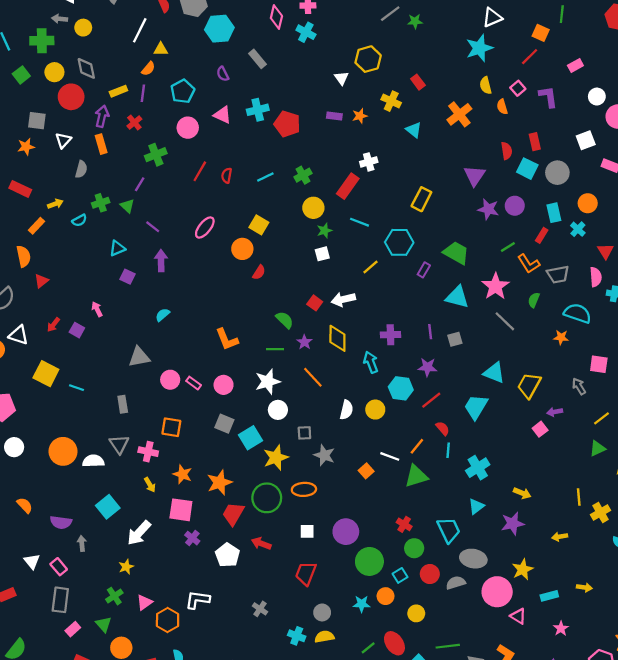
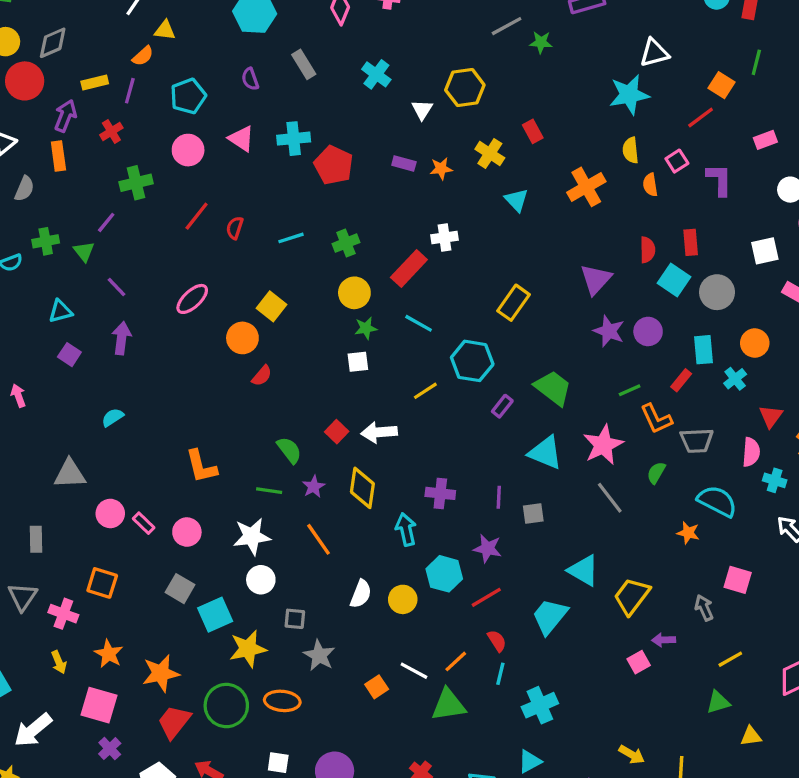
cyan cross: (306, 32) -> (376, 74), moved
gray diamond: (86, 68) -> (53, 43), turned 70
yellow arrow: (522, 493) -> (632, 755), moved

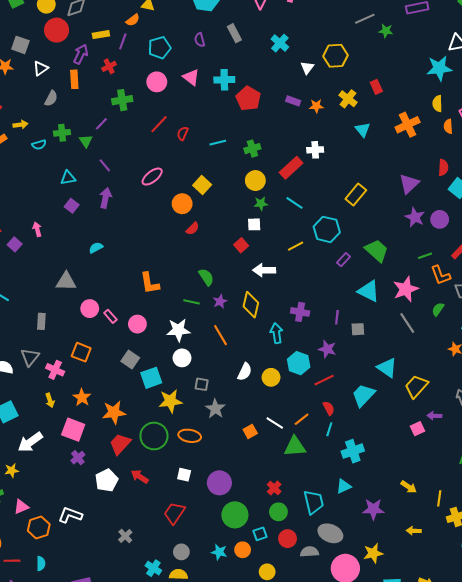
red square: (337, 432) -> (241, 245), moved

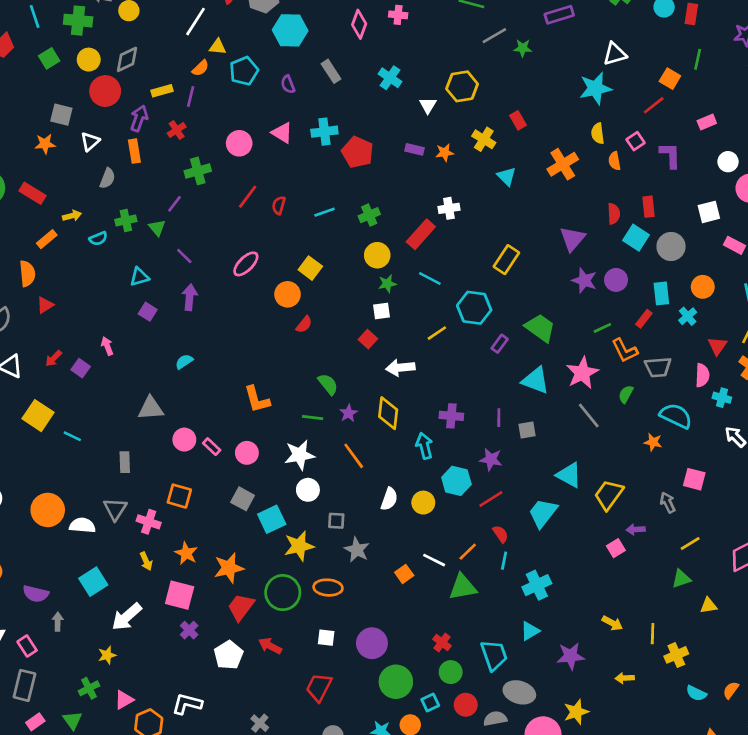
cyan pentagon: (159, 48) -> (244, 71), moved

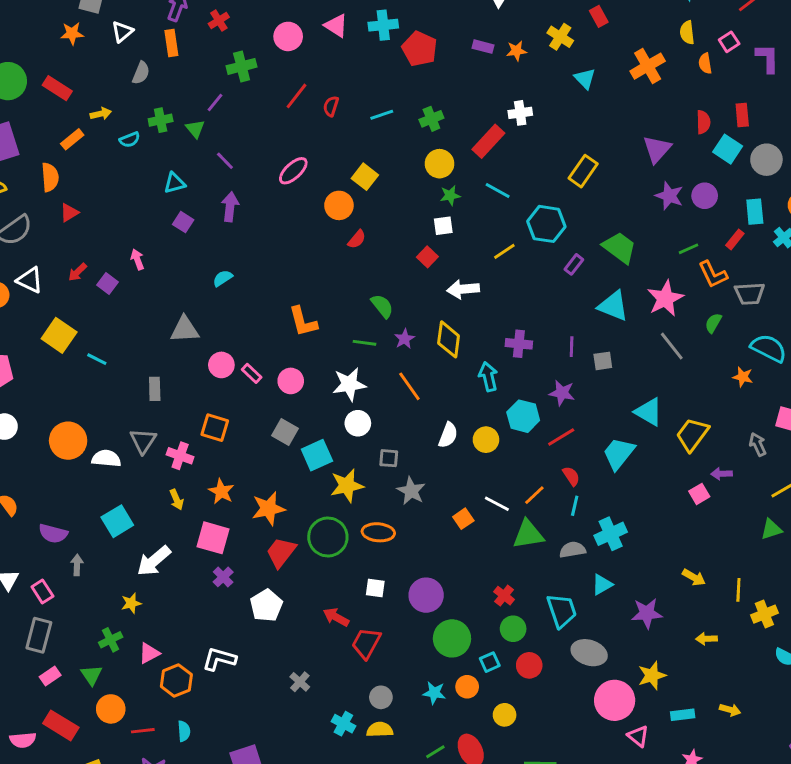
red arrow: (270, 646) -> (336, 617), moved
gray semicircle: (495, 719) -> (573, 550), moved

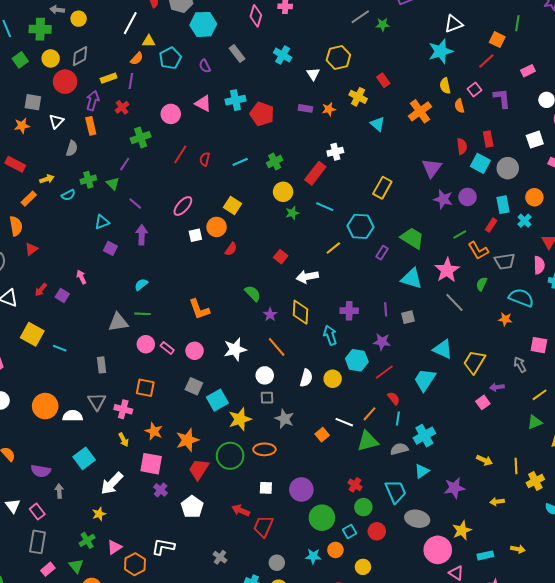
white square: (443, 226) -> (195, 235), moved
green line: (364, 343) -> (142, 314), moved
white circle: (358, 423) -> (265, 375), moved

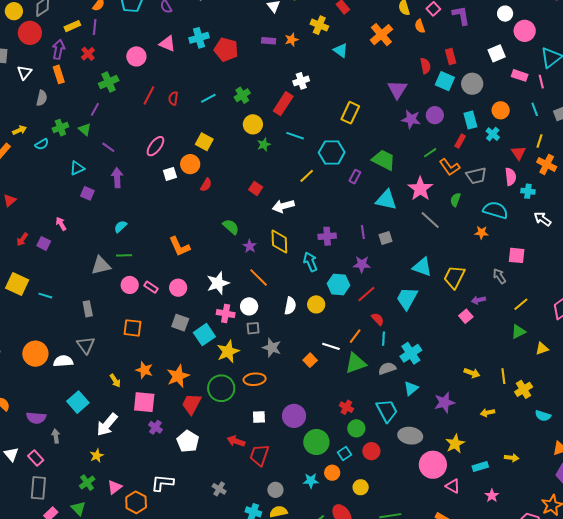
pink cross: (123, 409) -> (226, 314), moved

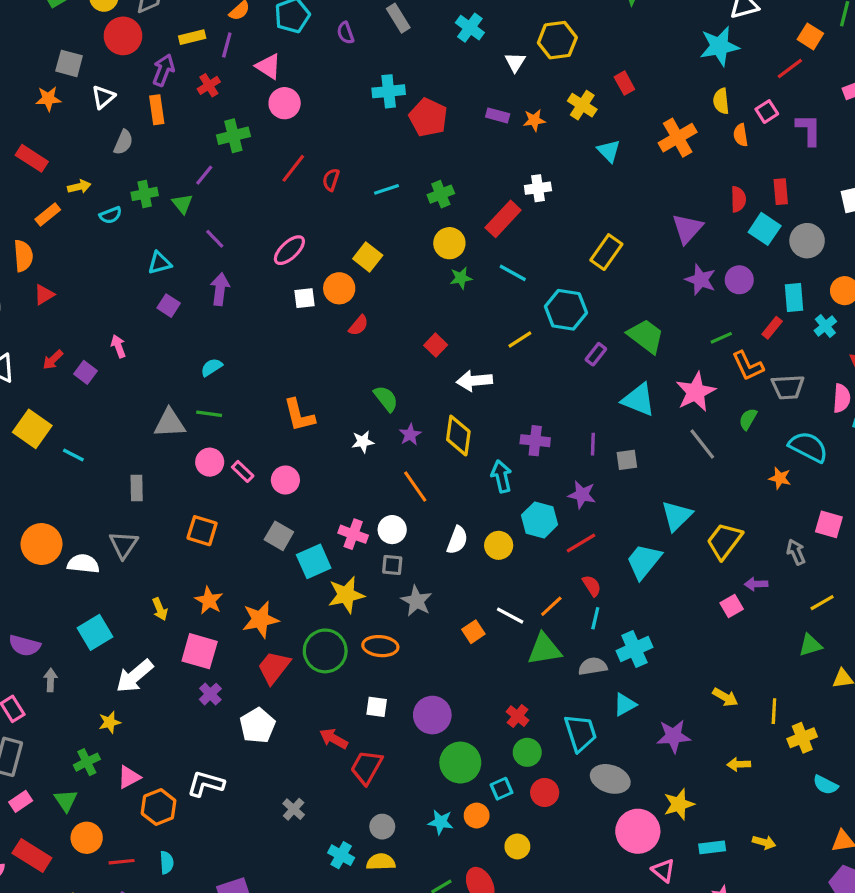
pink triangle: (167, 44) -> (268, 66), moved
cyan triangle: (422, 267) -> (677, 516), turned 45
white star: (218, 283) -> (363, 442), moved, size x0.6

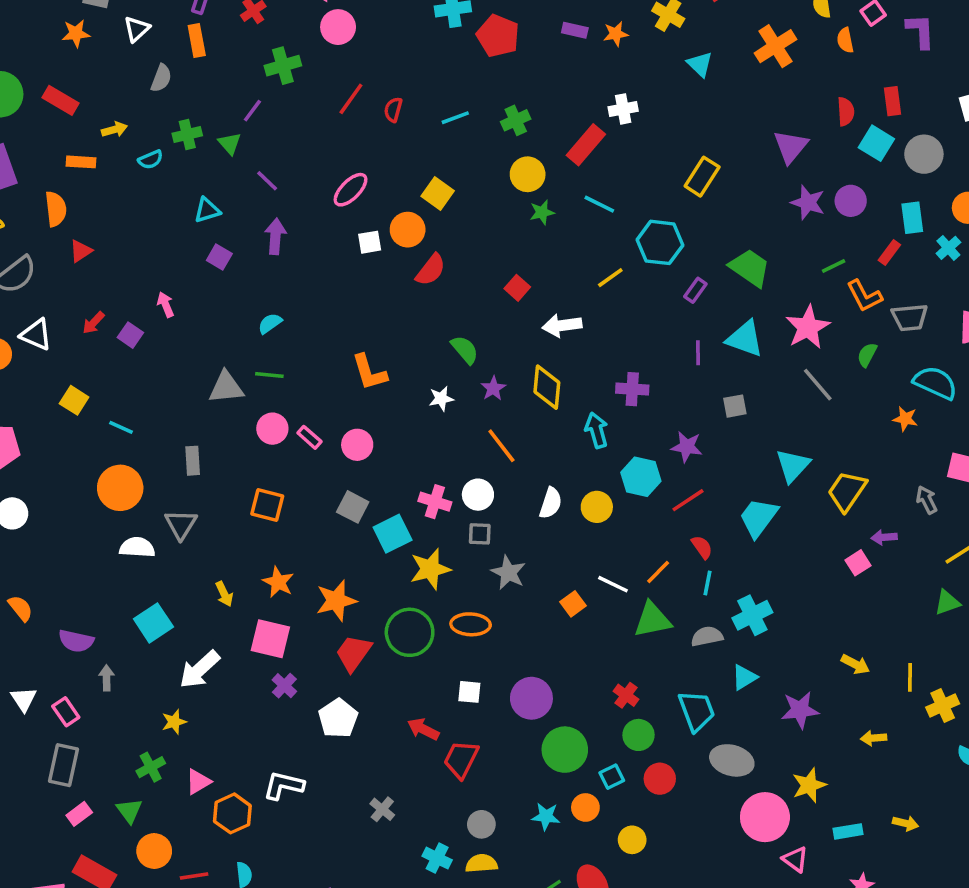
orange rectangle: (48, 214) -> (81, 162), turned 45
red semicircle: (358, 325) -> (431, 270), size x1.4
yellow square: (32, 429) -> (74, 400), size x0.7
purple line: (593, 444) -> (698, 353), moved
orange circle: (42, 544) -> (120, 488), moved

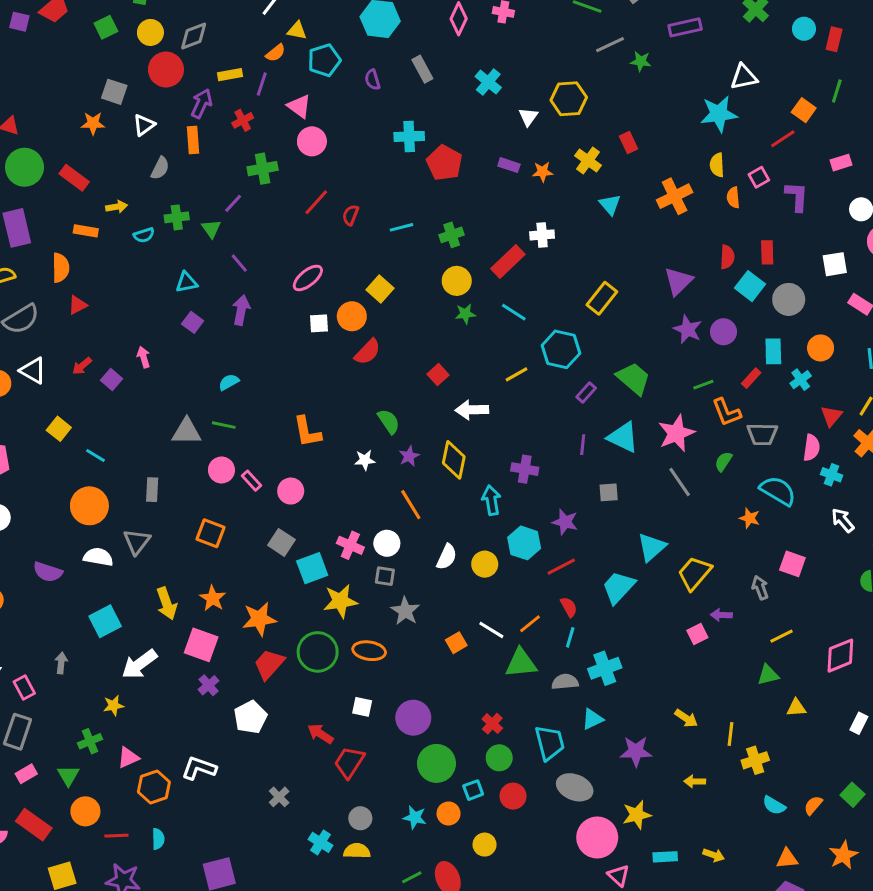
yellow arrow: (224, 594) -> (167, 603), size x1.5
purple semicircle: (76, 641) -> (48, 572), moved

